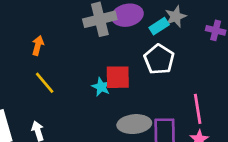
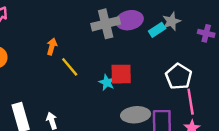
white pentagon: (159, 59) -> (179, 76), moved
yellow line: (45, 83) -> (70, 67), moved

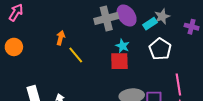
purple ellipse: (130, 20) -> (127, 15), turned 65
white pentagon: (179, 76) -> (160, 49), moved
cyan star: (107, 82) -> (123, 46), moved

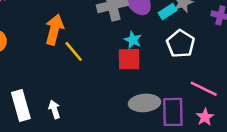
orange arrow: (61, 38) -> (54, 30), size x1.6
pink line: (178, 85) -> (204, 89), turned -55

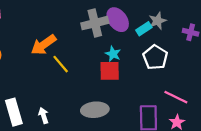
orange arrow: (54, 30) -> (43, 45), turned -140
gray ellipse: (144, 103) -> (95, 110), moved

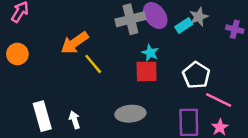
white pentagon: (155, 57) -> (196, 75), moved

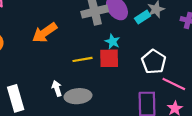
yellow line: (93, 64) -> (82, 59), moved, turned -60
gray ellipse: (130, 114) -> (78, 96), moved
white arrow: (75, 120) -> (57, 88), moved

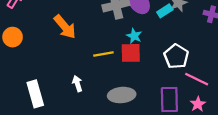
orange arrow: (45, 33) -> (65, 27), turned -95
gray ellipse: (78, 96) -> (122, 95), moved

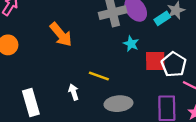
red square: (131, 53) -> (155, 61), moved
yellow line: (103, 54) -> (99, 76), moved, turned 30

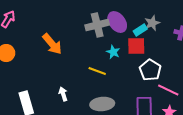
red square: (155, 61) -> (136, 46), moved
yellow line: (99, 76) -> (97, 71), moved

